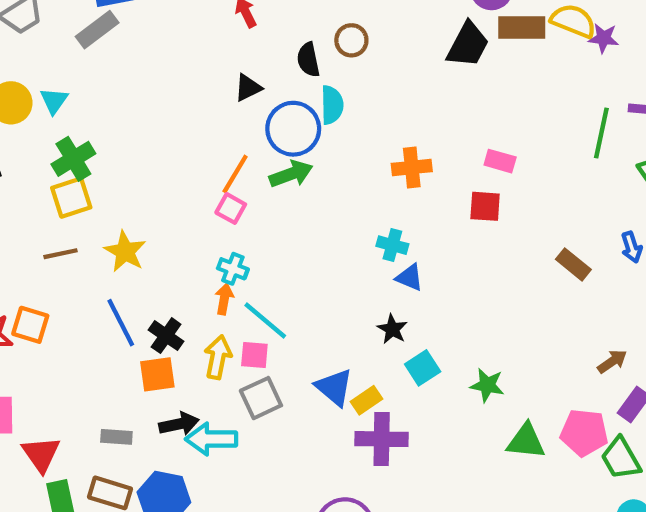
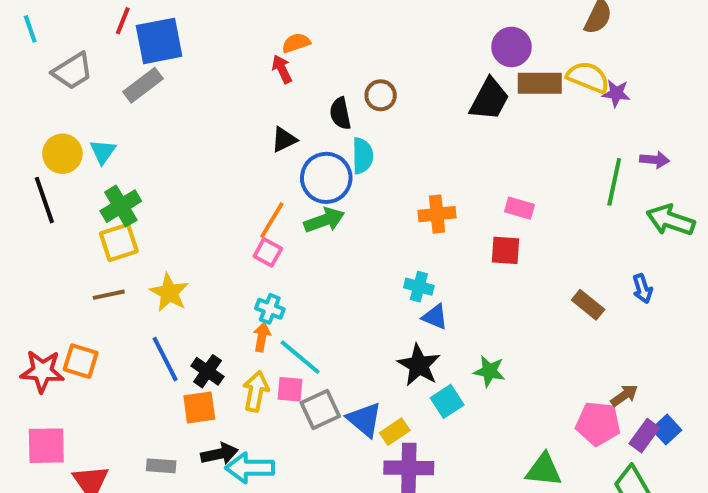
black star: (392, 329) -> (419, 365), size x1.5
green star: (487, 385) -> (489, 371), moved
gray square: (261, 398) -> (320, 409), moved
pink pentagon: (584, 433) -> (598, 424), moved

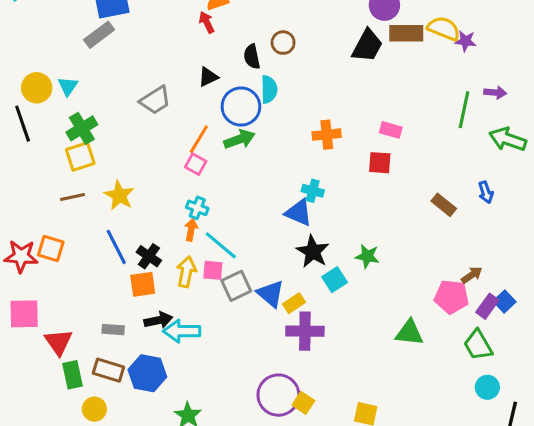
gray trapezoid: (72, 71) -> (155, 100), moved
blue triangle: (435, 317) -> (299, 213), moved, size x1.4

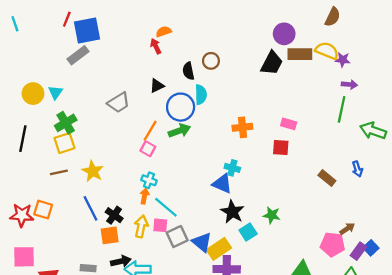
purple arrow: (495, 92) -> (349, 85), moved
black line: (23, 124) -> (23, 139), moved, turned 30
yellow rectangle: (294, 303) -> (219, 249), size x1.5

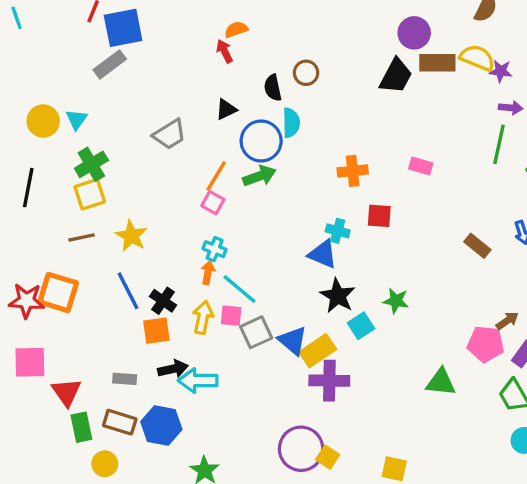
red square: (281, 148) -> (379, 216), moved
orange square: (43, 210) -> (58, 292), size x1.4

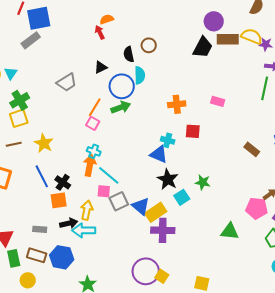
orange arrow: (208, 272) -> (90, 165), size x1.5
yellow arrow: (203, 317) -> (87, 210), moved

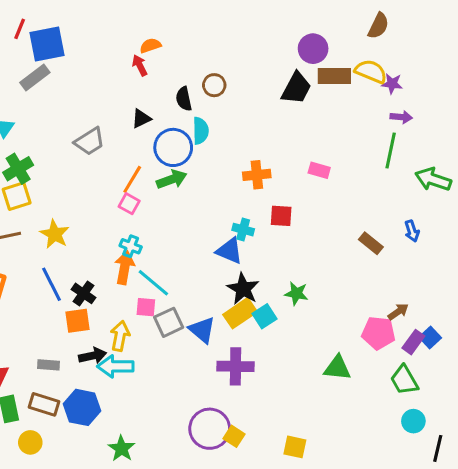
yellow rectangle: (156, 212) -> (240, 313), moved

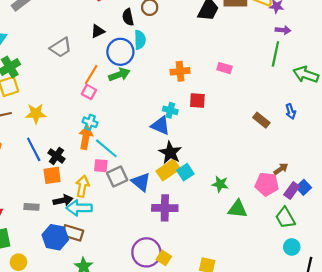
yellow star: (55, 234) -> (36, 114), turned -30
green star: (296, 293) -> (220, 184), moved
brown rectangle: (44, 404) -> (73, 233), moved

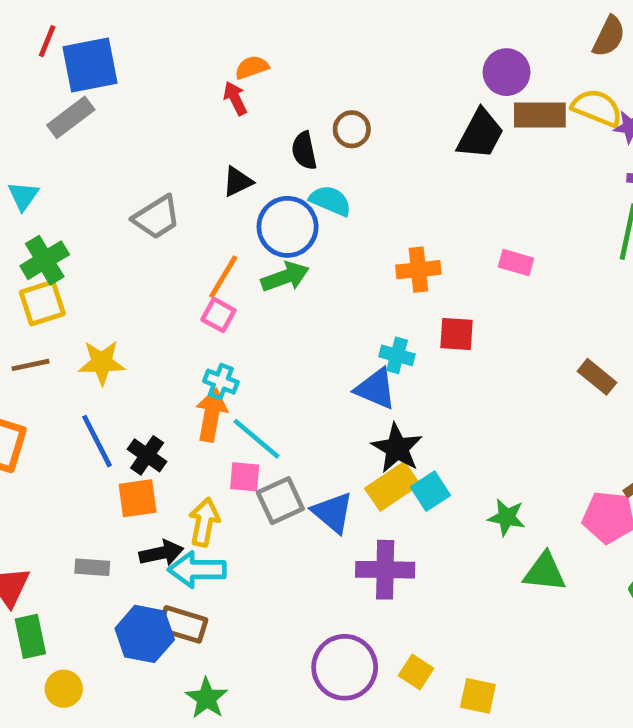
cyan semicircle: (140, 40) -> (330, 201), turned -66
yellow square: (164, 258) -> (416, 672), moved

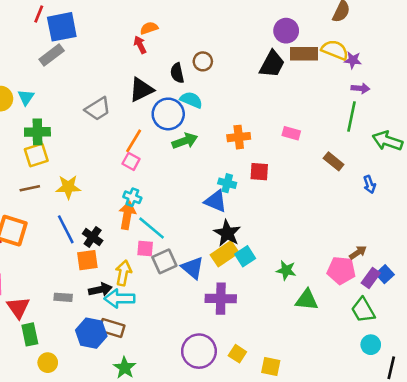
black triangle: (238, 182) -> (141, 90), size x1.5
green cross: (45, 260) -> (37, 132), turned 30
green arrow: (285, 277) -> (185, 141), moved
brown rectangle: (597, 377) -> (334, 161), moved

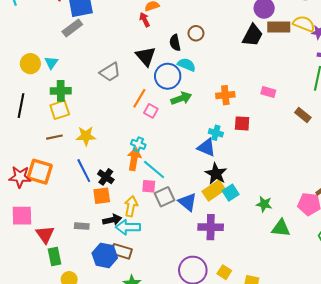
black triangle: (141, 90) -> (146, 56), turned -45
pink square: (131, 161) -> (151, 111), moved

